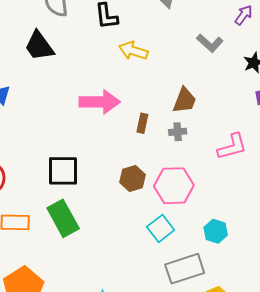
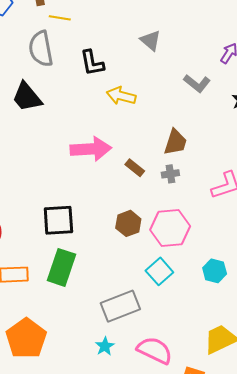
brown rectangle: (142, 123) -> (135, 168), turned -60
green rectangle: (63, 218) -> (62, 267), turned 51
gray rectangle: (185, 269) -> (120, 306), moved

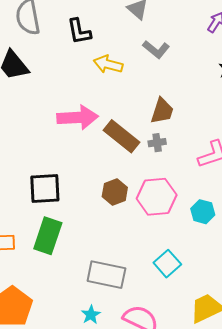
gray L-shape: (197, 83) -> (156, 49), moved
brown rectangle: (135, 168) -> (121, 136), size x1.8
cyan square: (159, 271) -> (167, 264), moved
cyan hexagon: (215, 271) -> (203, 212), moved
gray rectangle: (120, 306) -> (106, 275), turned 33

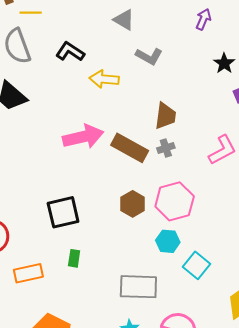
black L-shape: (79, 31) -> (70, 52), turned 144
cyan hexagon: (203, 212) -> (168, 241), moved
green rectangle: (48, 236) -> (74, 258), size x0.5

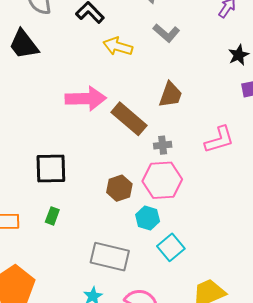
gray cross: (166, 148) -> (163, 145), moved
brown hexagon: (133, 204) -> (119, 188), moved

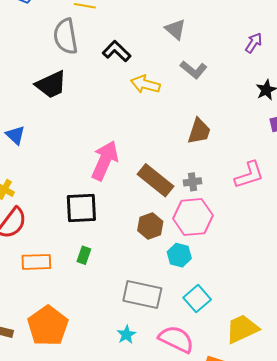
black trapezoid: (24, 44) -> (51, 85), turned -76
pink arrow: (86, 99) -> (105, 161), moved, turned -63
brown rectangle: (129, 119) -> (156, 180), moved
cyan square: (171, 247) -> (197, 299), moved

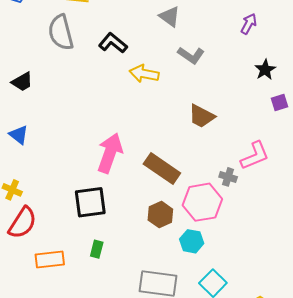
black trapezoid: (51, 85) -> (22, 82), moved, size x0.7
brown trapezoid: (199, 131) -> (202, 116), turned 104
gray cross: (192, 182) -> (228, 177), moved, turned 30

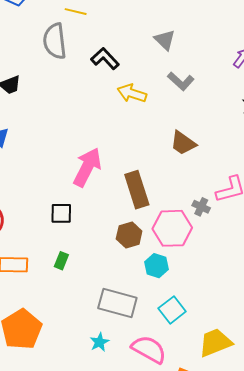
brown rectangle: (162, 169) -> (137, 190), turned 30
black square: (90, 202) -> (61, 213), size x0.7

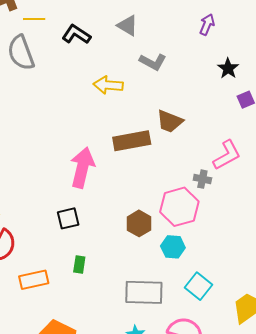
black L-shape: (105, 59) -> (76, 34), moved
brown rectangle: (137, 190) -> (132, 141), moved, turned -69

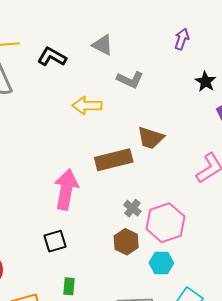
gray cross: (202, 179) -> (132, 208), moved, turned 30

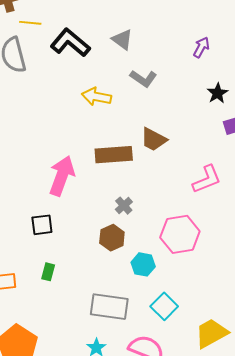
black L-shape: (52, 57) -> (70, 43), size x1.4
pink hexagon: (165, 223) -> (180, 234), moved

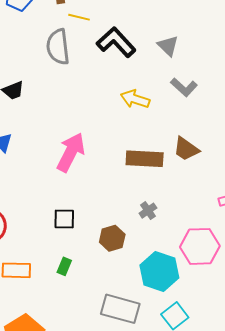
pink arrow: (62, 176) -> (71, 152), moved
brown hexagon: (112, 238) -> (112, 238), moved
cyan hexagon: (143, 264) -> (159, 271), size x1.6

